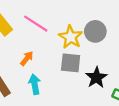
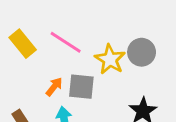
gray square: (71, 63) -> (81, 87), moved

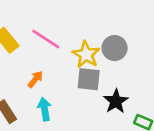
gray square: (81, 87) -> (89, 79), moved

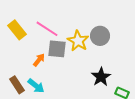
gray square: (89, 79) -> (57, 49), moved
cyan arrow: (44, 109) -> (36, 86), moved, turned 138

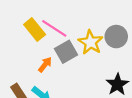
yellow rectangle: (17, 30) -> (35, 30), moved
gray square: (57, 49) -> (66, 52), turned -36

